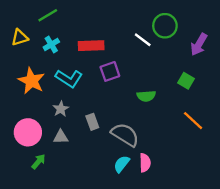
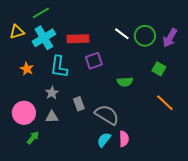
green circle: (165, 26) -> (145, 36), moved
cyan cross: (51, 44) -> (44, 38), size x1.6
cyan L-shape: (69, 78) -> (59, 67), turned 65
orange star: (31, 81) -> (27, 69), size x0.6

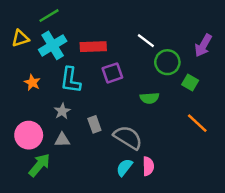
green circle: (145, 36) -> (167, 62), moved
green arrow: (33, 138) -> (39, 165), size x1.5

